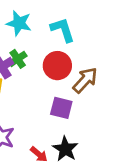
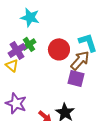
cyan L-shape: (63, 30) -> (88, 42), moved
purple square: (61, 108) -> (76, 78), moved

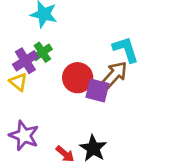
red circle: (59, 49) -> (78, 78), moved
purple square: (76, 78) -> (97, 90), moved

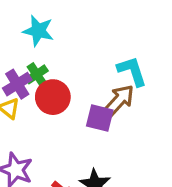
red circle: (78, 78) -> (53, 97), moved

